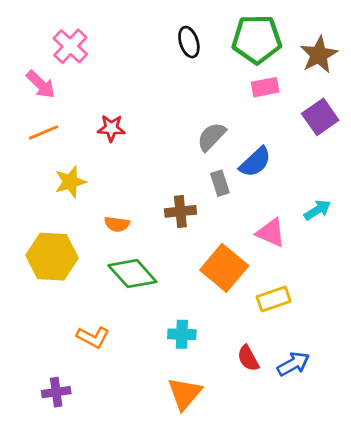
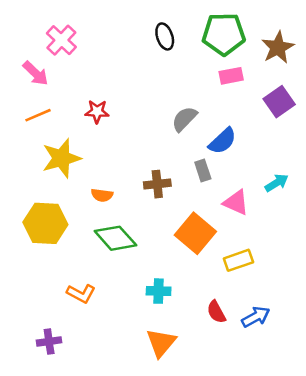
yellow star: (70, 182) -> (61, 158), size x1.4
gray rectangle: (220, 183) -> (203, 170), moved

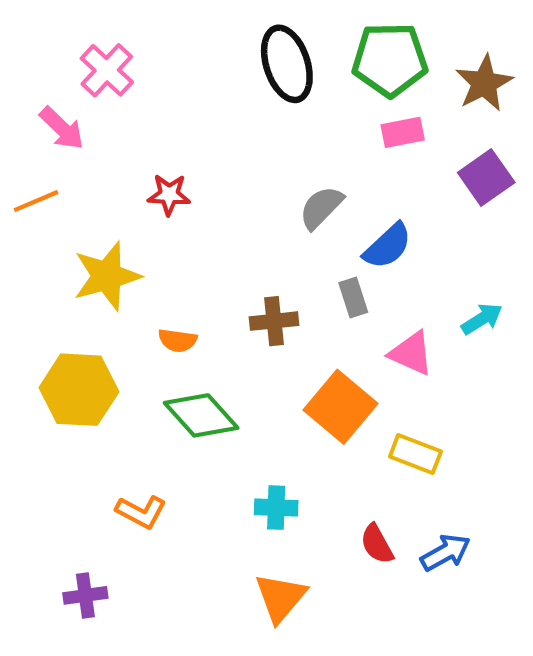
black ellipse: (165, 36) -> (287, 64), size x1.6
orange line: (38, 115) -> (36, 201), moved
yellow rectangle: (238, 260) -> (415, 454), turned 40

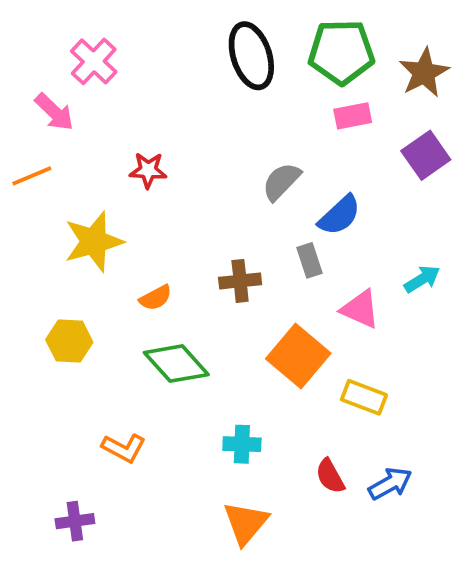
orange semicircle: (178, 340) -> (156, 298), turned -36
yellow hexagon: (79, 390) -> (69, 341), size x0.7

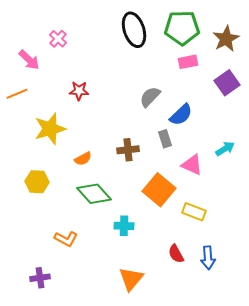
pink cross: (94, 61) -> (58, 39), moved, size x0.7
cyan cross: (242, 444) -> (124, 226), moved
blue arrow: (390, 484) -> (208, 258), turned 115

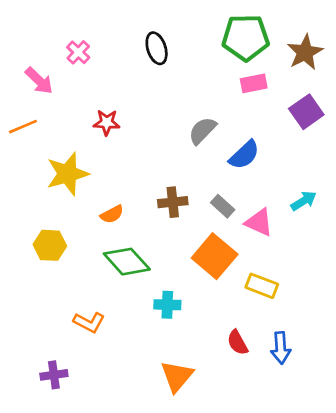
black ellipse: (134, 30) -> (157, 48), moved, size x0.7
gray rectangle: (165, 139) -> (223, 206), moved, turned -30

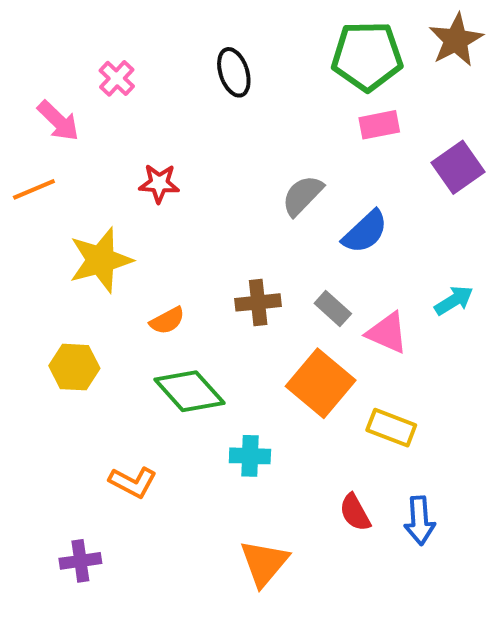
brown star: (305, 52) -> (456, 40), moved

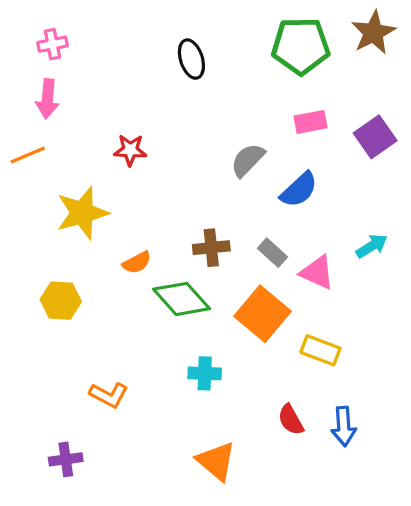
pink cross: (117, 78) -> (52, 44), moved, turned 36
pink arrow: (58, 121) -> (48, 99), turned 51
pink rectangle: (379, 125) -> (311, 122), moved
green diamond: (189, 391) -> (182, 299), moved
orange triangle: (264, 563) -> (216, 461), turned -30

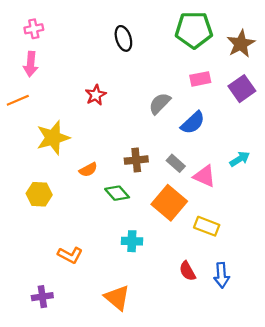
brown star: (373, 33) -> (241, 44), moved
red star: (130, 150) -> (96, 95), moved, turned -30
green diamond: (182, 299) -> (117, 193), size x0.7
orange triangle: (216, 461) -> (117, 298), moved

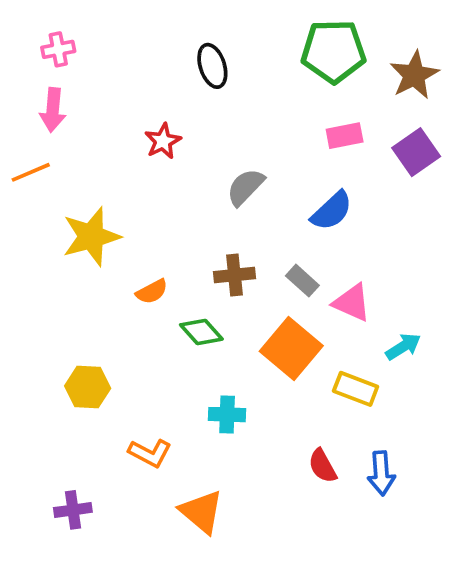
red star: (96, 95) -> (163, 141), moved
gray semicircle: (160, 104) -> (245, 187), moved
cyan arrow: (240, 159) -> (403, 347), moved
yellow hexagon: (39, 194) -> (88, 387), moved
orange L-shape: (70, 255) -> (150, 453), moved

